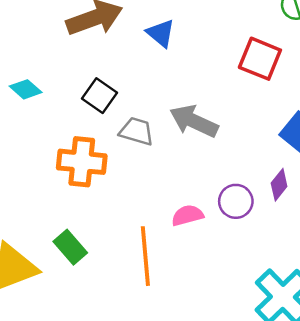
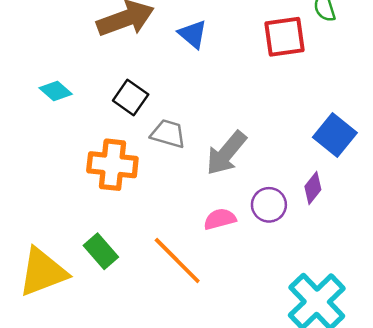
red square: (260, 59) -> (284, 37), moved, turned -30
gray arrow: (194, 121) -> (226, 153), moved, turned -75
orange line: (145, 256) -> (177, 260), turned -40

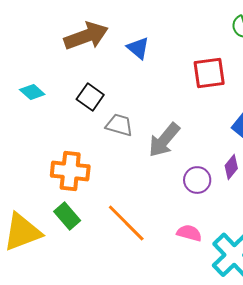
red square: (284, 37) -> (209, 73), moved
orange cross: (112, 165) -> (70, 171), moved
pink semicircle: (220, 219) -> (189, 233), moved, turned 30

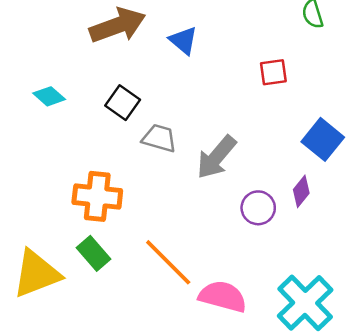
red square: (209, 73) -> (273, 72), size x0.7
pink semicircle: (189, 233) -> (223, 297), moved, size x1.5

